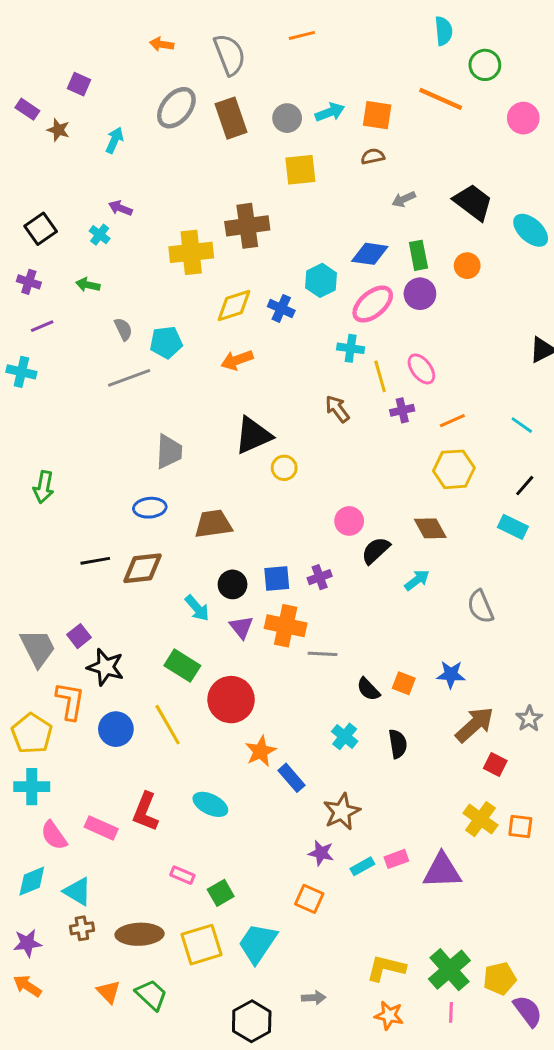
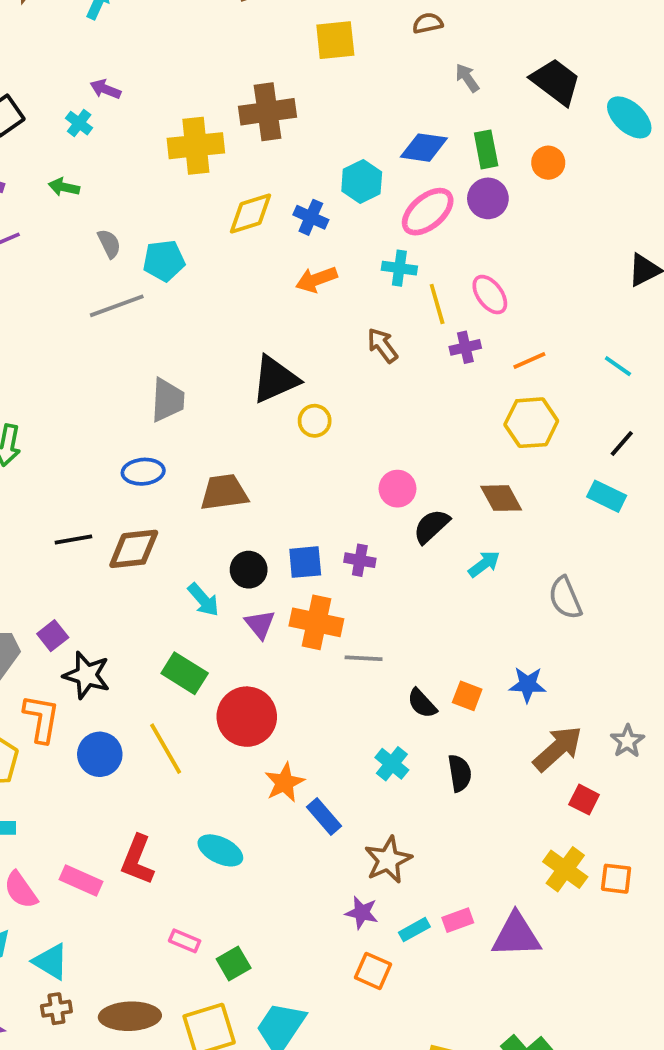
gray arrow: (404, 199) -> (467, 78), turned 80
orange arrow: (237, 360) -> (316, 279), moved
purple cross: (320, 577) -> (360, 560), turned 30
orange square: (309, 899) -> (373, 971), moved

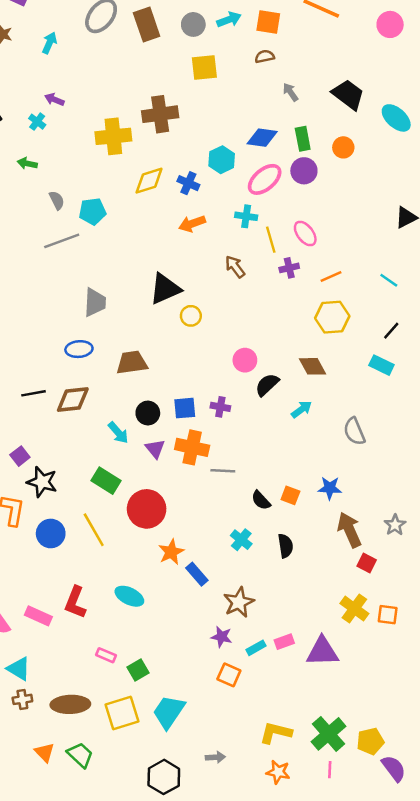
brown arrow: (558, 749) -> (349, 530), turned -72

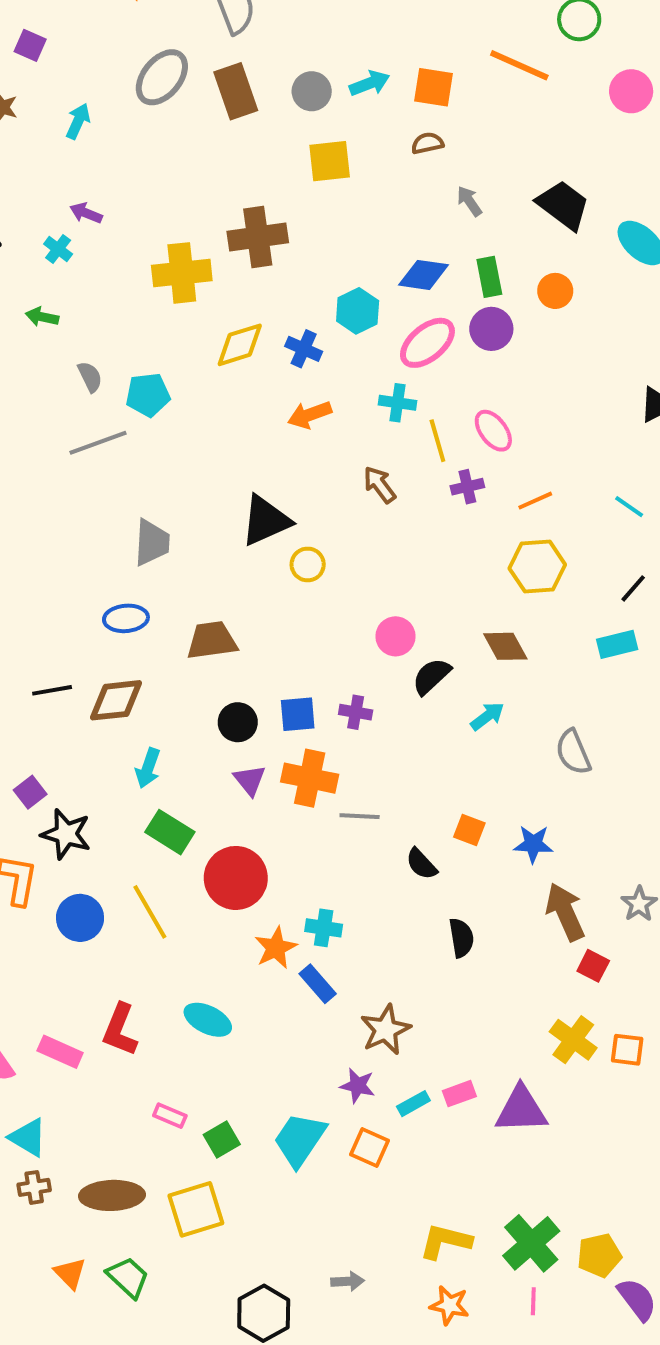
cyan rectangle: (381, 365) -> (617, 644), turned -40
cyan arrow: (118, 433) -> (148, 768), moved, turned 60
orange square: (290, 495) -> (469, 830), moved
cyan cross: (241, 540) -> (324, 928), moved, turned -30
cyan trapezoid: (169, 712) -> (300, 1140), moved

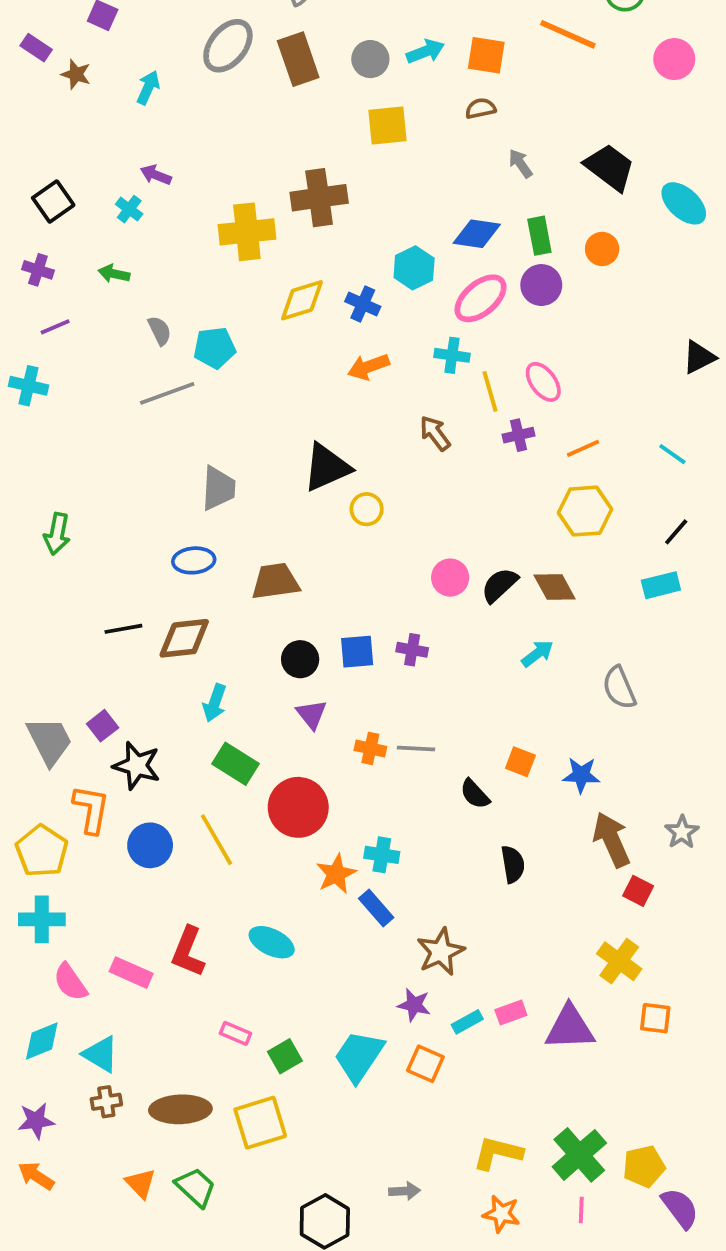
black semicircle: (431, 676) -> (500, 585), moved
orange cross: (310, 778) -> (370, 748), moved, size x0.6
orange square: (627, 1050) -> (655, 1018), moved

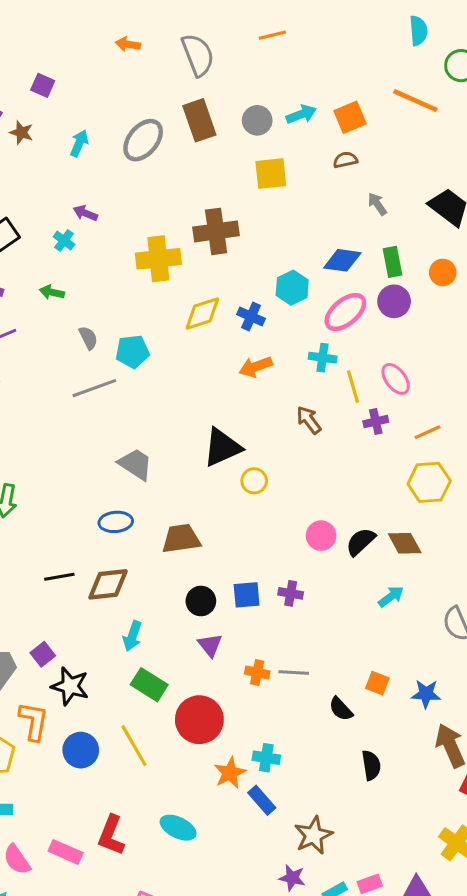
gray ellipse: (228, 46) -> (143, 140), moved
orange square: (486, 55) -> (350, 117), turned -32
gray trapezoid: (218, 488) -> (135, 464), turned -60

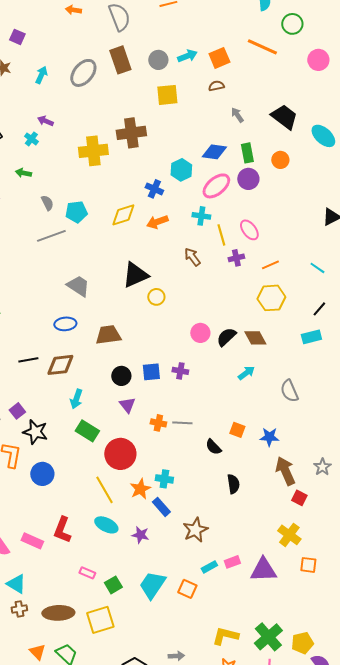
yellow diamond: (202, 314) -> (123, 215), moved
yellow line: (134, 746) -> (104, 490), moved
purple star: (292, 878) -> (140, 535), moved

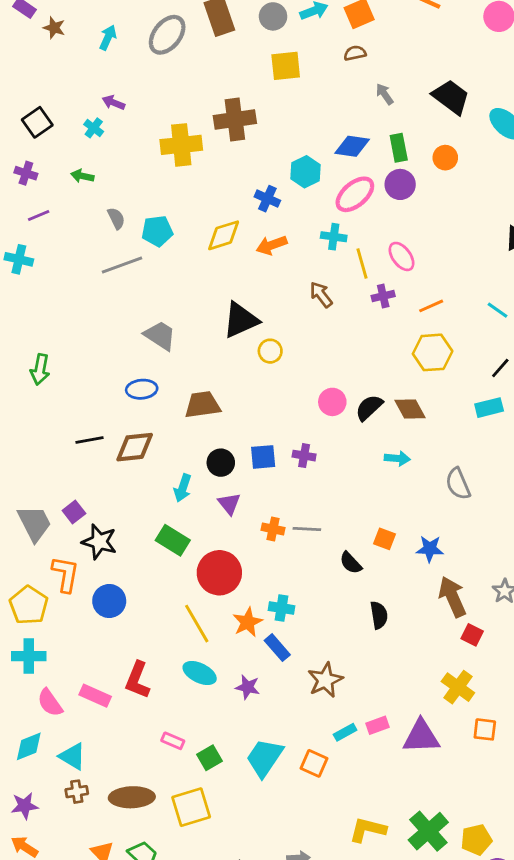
cyan arrow: (246, 373) -> (397, 458), turned 42
cyan arrow: (76, 399) -> (183, 488), moved

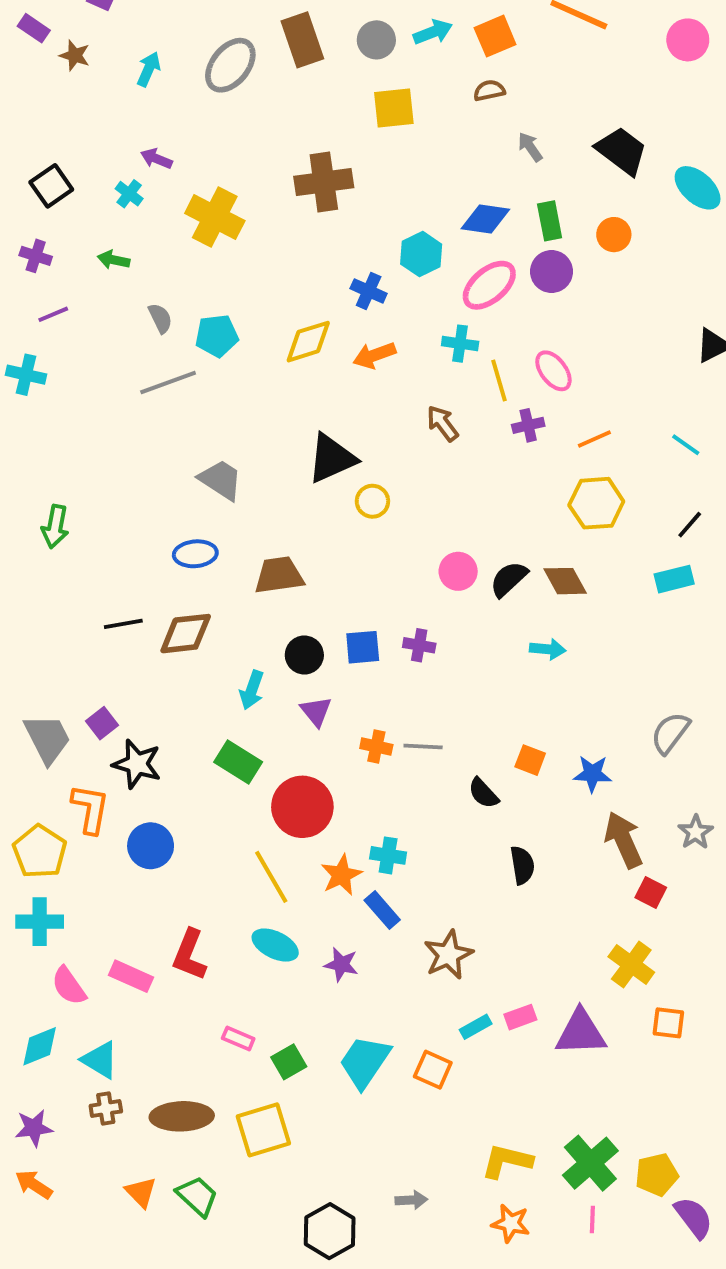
yellow cross: (181, 145) -> (215, 217), moved, turned 33
gray semicircle: (458, 484) -> (670, 733), moved, turned 60

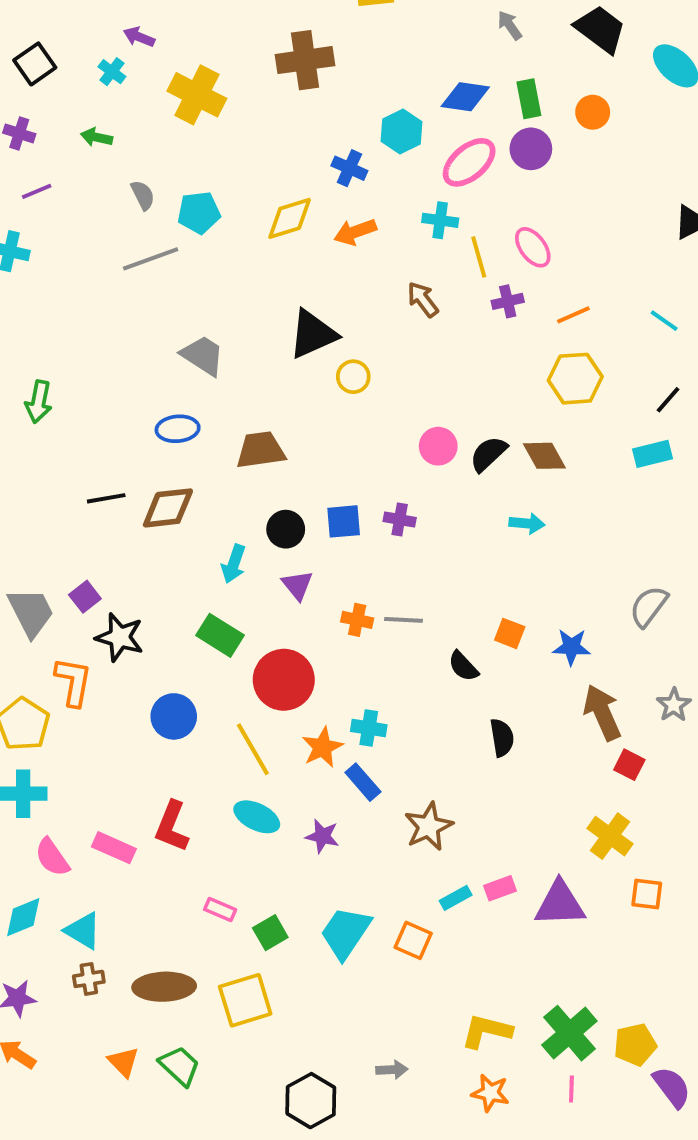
blue circle: (151, 846) -> (174, 716), moved

